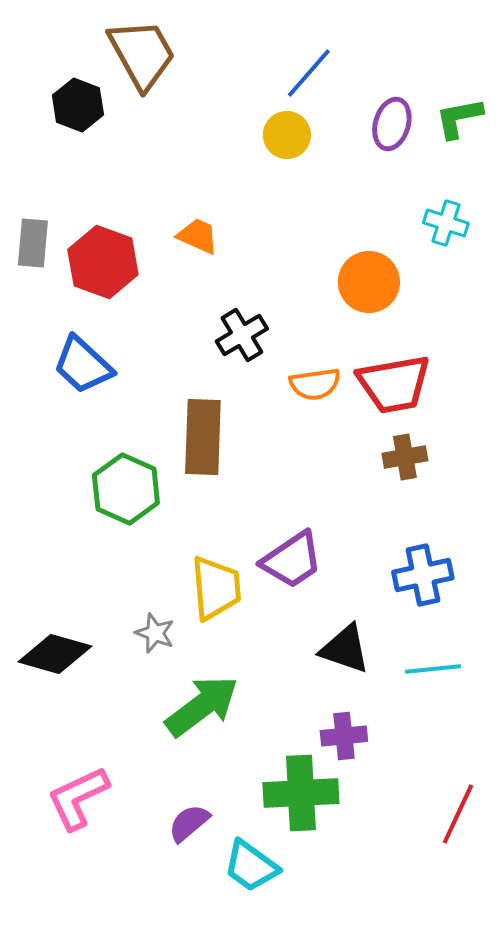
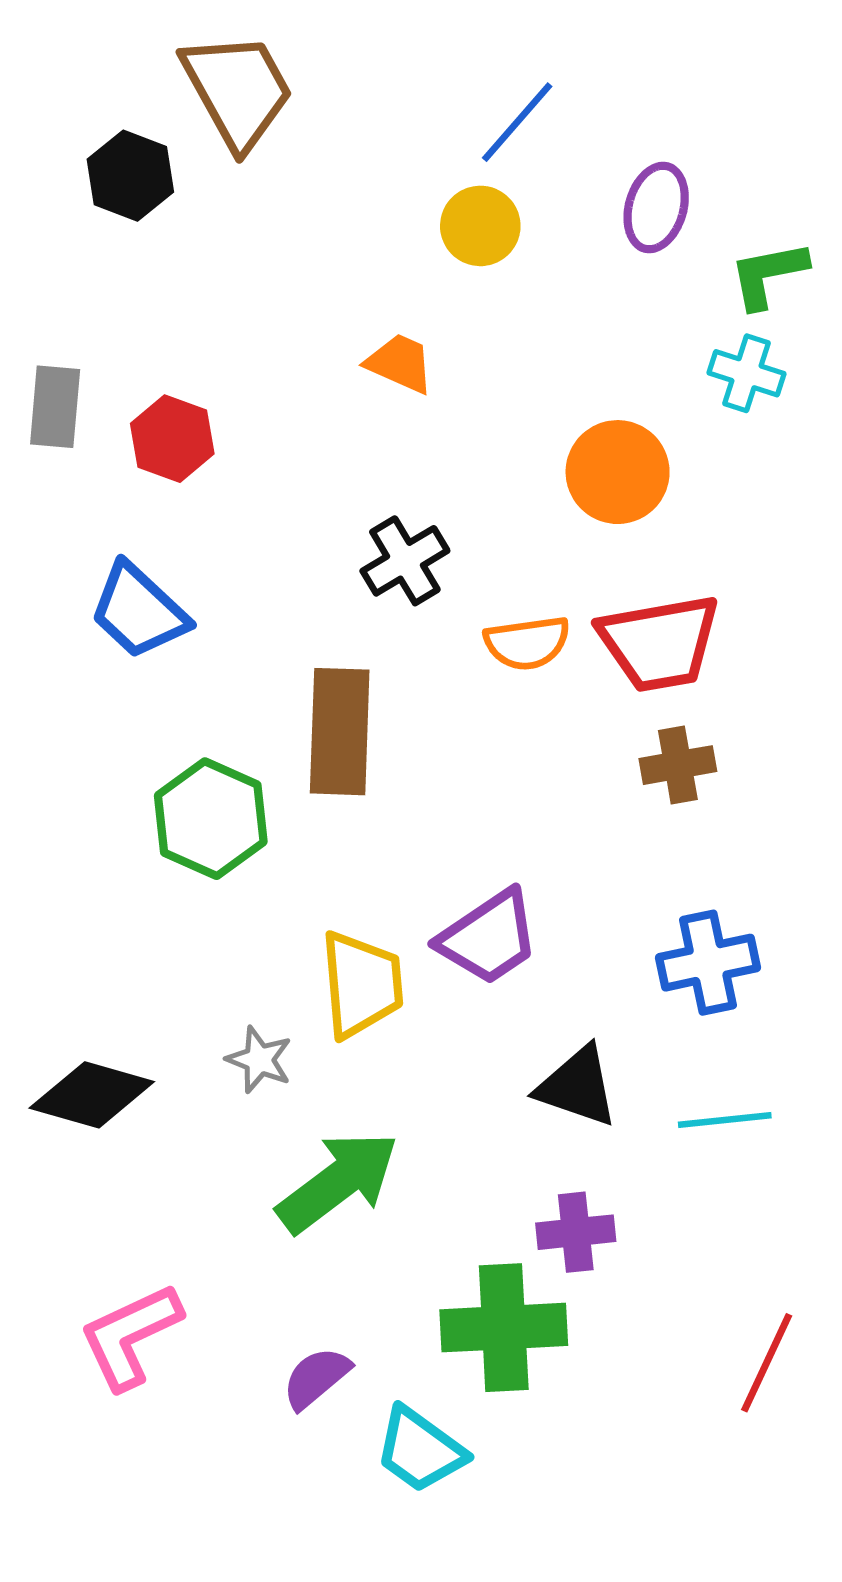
green L-shape: (459, 118) -> (768, 274), moved
orange trapezoid: (198, 236) -> (400, 363), moved
red hexagon: (103, 262) -> (172, 439), size x0.7

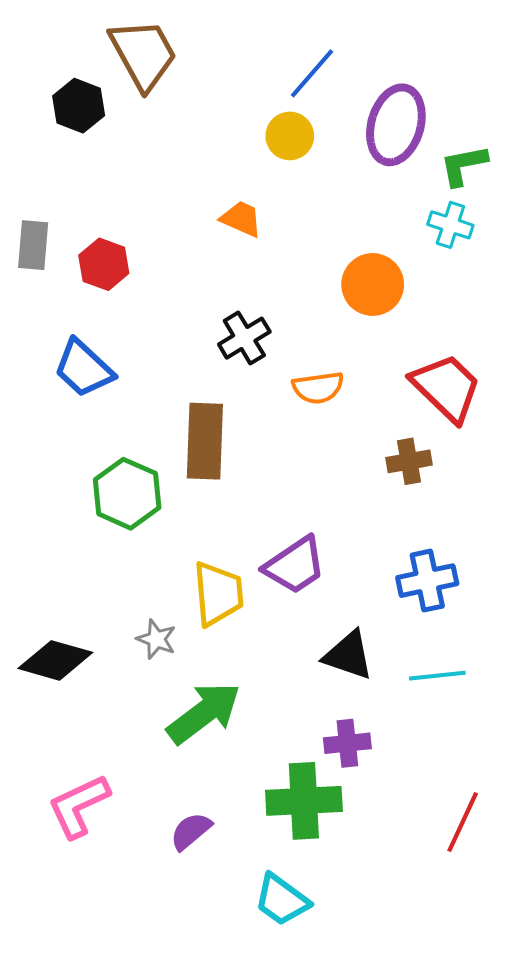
purple ellipse: (656, 208) -> (396, 125), size x1.5
red trapezoid: (659, 643) -> (446, 388), moved, turned -126
cyan trapezoid: (420, 1450) -> (282, 900), moved

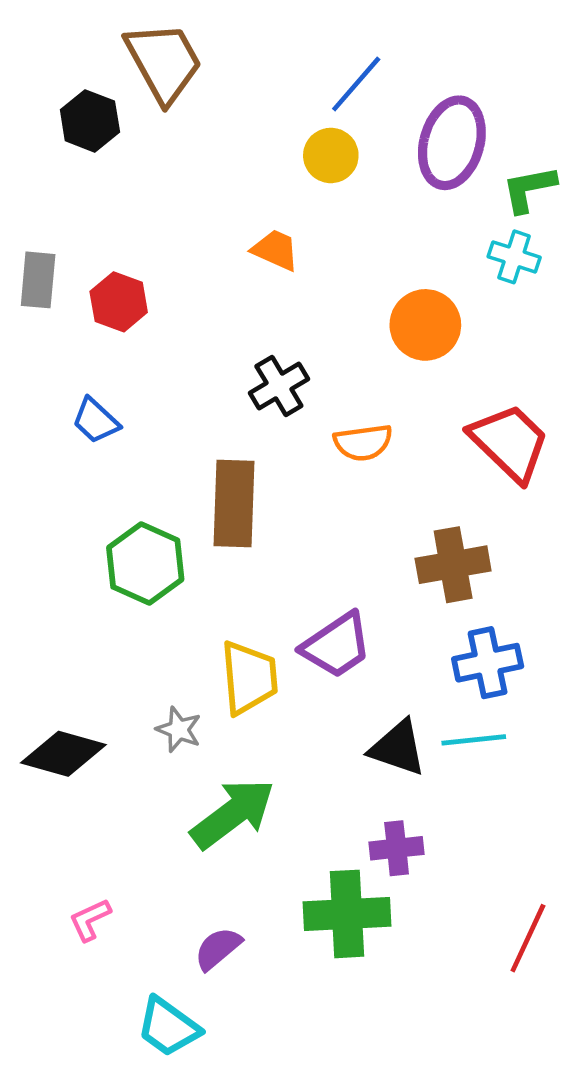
blue trapezoid: (84, 368) -> (96, 421), size x0.7
brown cross: (409, 461) -> (453, 565), moved, size x1.4
cyan line: (437, 676) -> (474, 740), moved
pink L-shape: (79, 806) -> (90, 920), size x0.6
cyan trapezoid: (282, 900) -> (168, 1027), moved

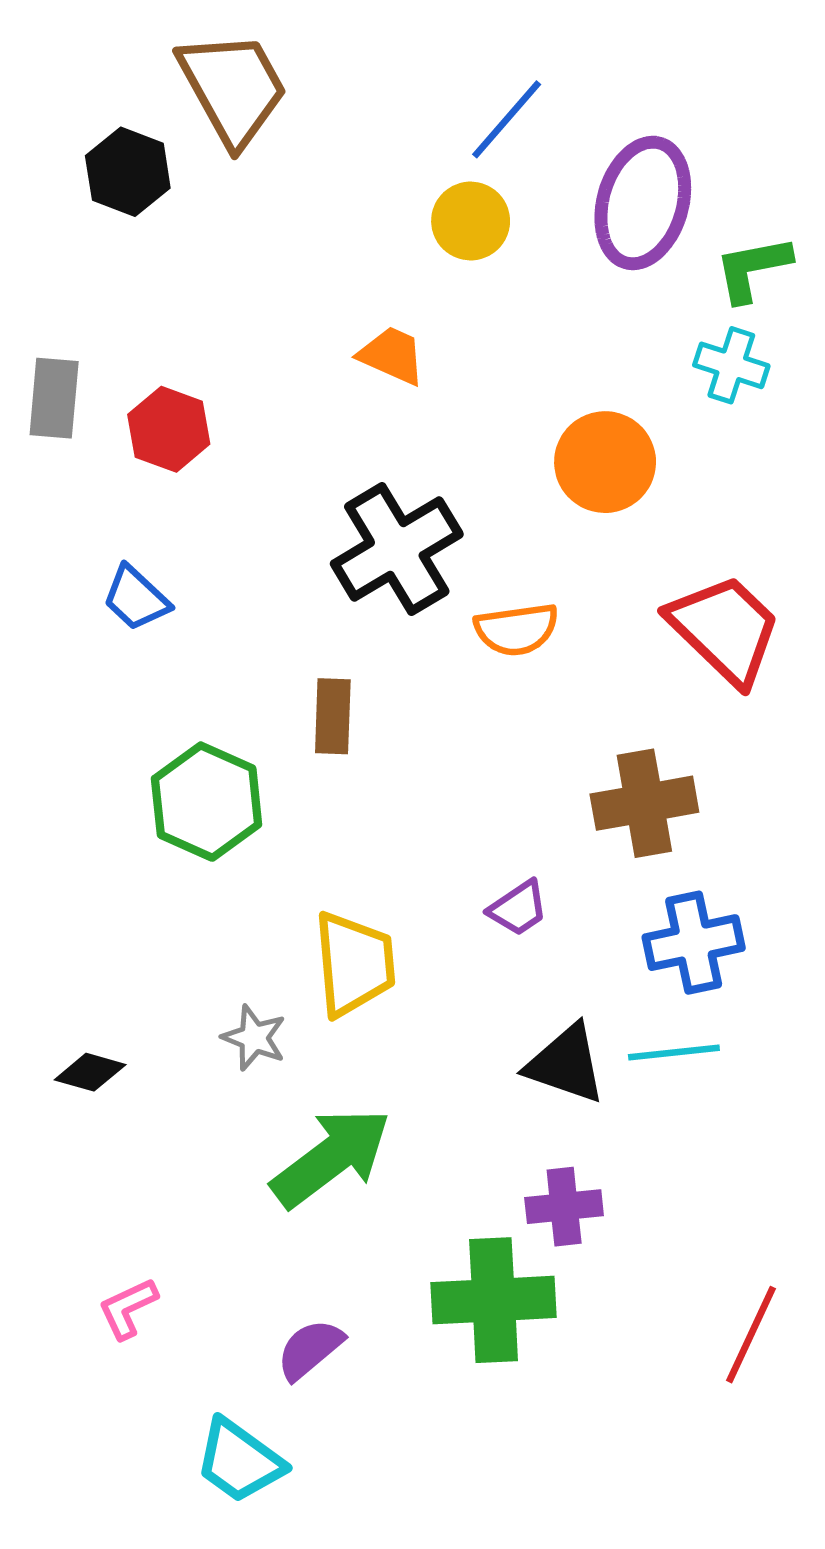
black cross: (279, 386) -> (397, 549), size x1.5
brown rectangle: (234, 504) -> (333, 716), size x0.6
purple trapezoid: (337, 645) -> (518, 908), moved, size x0.6
black diamond: (63, 754) -> (90, 1072), size x0.6

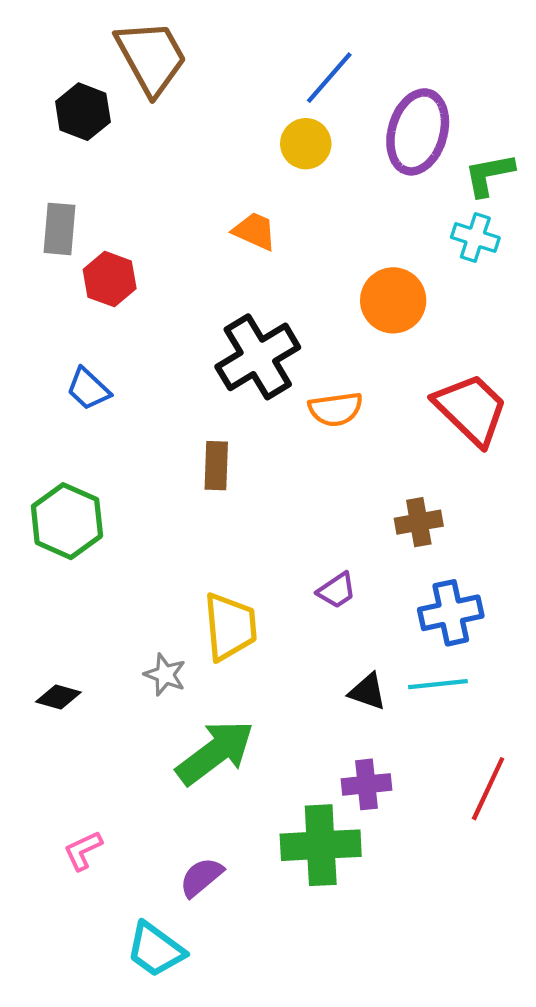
gray rectangle: (54, 398) -> (59, 229), moved
green hexagon: (207, 802) -> (67, 521), moved
brown cross: (644, 803) -> (419, 522), size x0.7
black triangle: (566, 1064) -> (368, 692), size x0.7
red line: (751, 1335) -> (488, 789), moved

